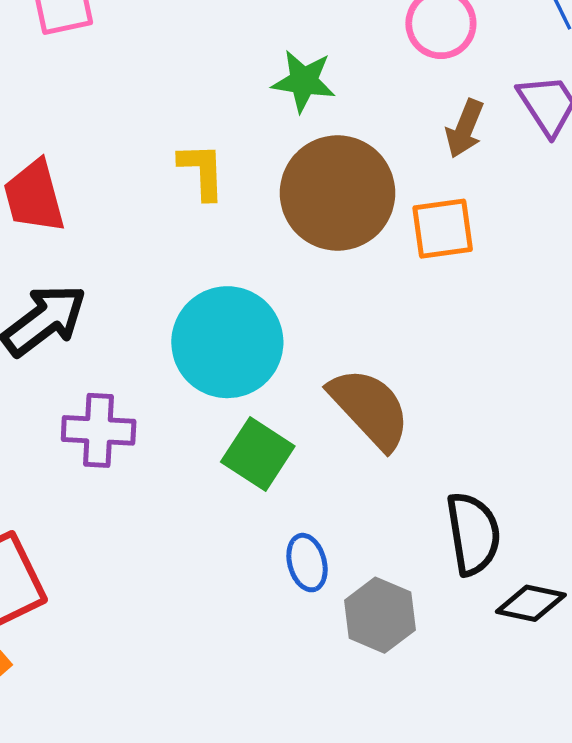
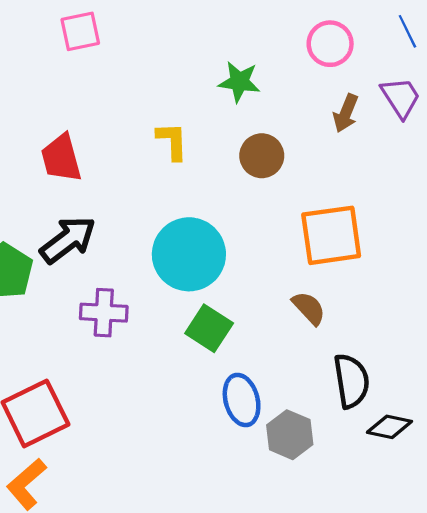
brown circle: (338, 193) -> (262, 156), size x0.6
orange square: (443, 229) -> (331, 235), moved, size x1.5
brown semicircle: (370, 408) -> (309, 308), moved, size x0.6
blue ellipse: (307, 563) -> (242, 400), size x1.4

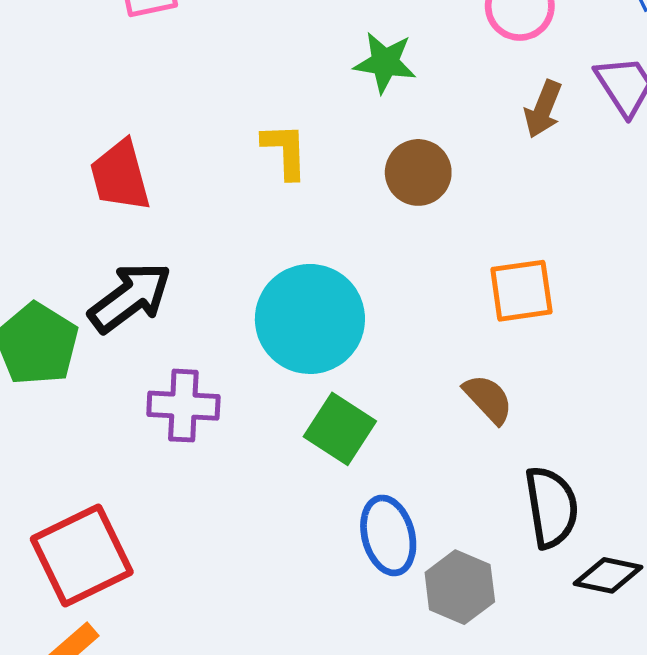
orange square: (331, 235) -> (521, 291), size x0.7

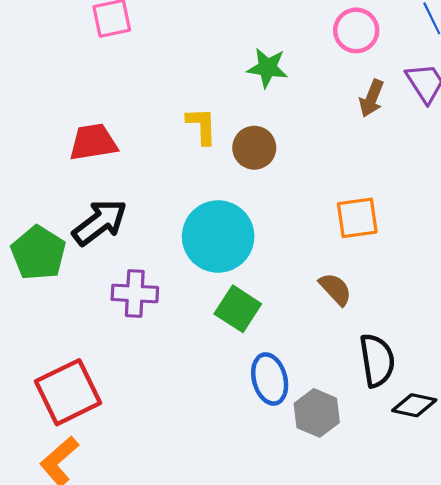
brown circle: (418, 172) -> (254, 148), moved
red trapezoid: (120, 176) -> (93, 142), turned 96

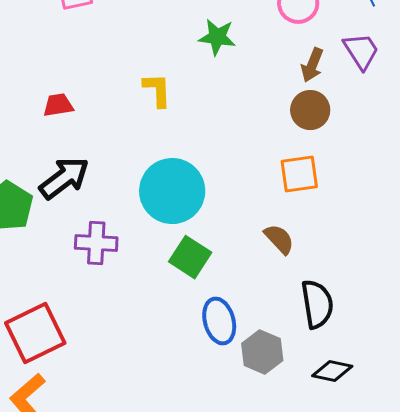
red trapezoid: (93, 142) -> (58, 105), size x0.7
brown circle: (254, 148) -> (310, 110), moved
black diamond: (414, 405) -> (332, 371), moved

